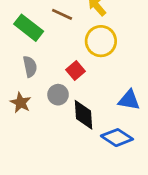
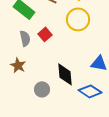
red square: (75, 71) -> (45, 34), moved
gray circle: (58, 95) -> (42, 89), moved

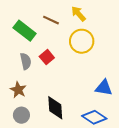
black diamond: (65, 74) -> (55, 108), moved
gray circle: (42, 89) -> (21, 115), moved

